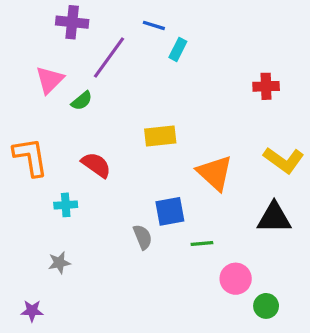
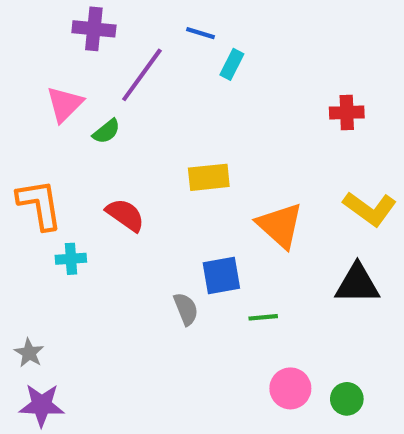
cyan cross: (66, 205) -> (71, 259), moved
gray star: (59, 263) -> (29, 353), moved, turned -30
pink circle: (236, 279) -> (290, 388), moved
purple star: (32, 311) -> (42, 405), size x1.5

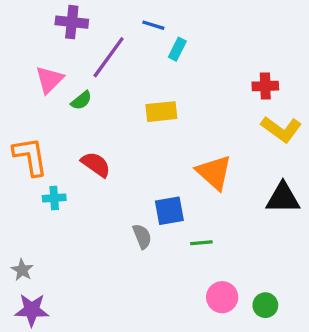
yellow rectangle: (209, 177) -> (161, 112), moved
yellow L-shape: (370, 209) -> (281, 129), moved
black triangle: (357, 284) -> (283, 198), moved

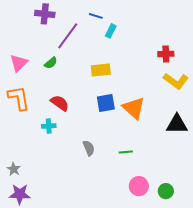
pink triangle: (49, 80) -> (19, 63), moved
cyan cross: (54, 198) -> (49, 126), moved
blue square: (169, 211) -> (106, 103), moved

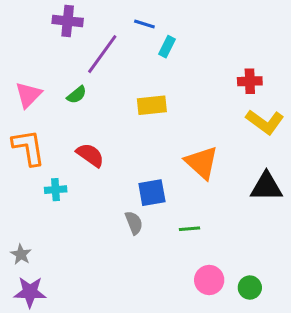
blue square: (106, 103) -> (152, 193), moved
cyan cross: (49, 126) -> (56, 190), moved

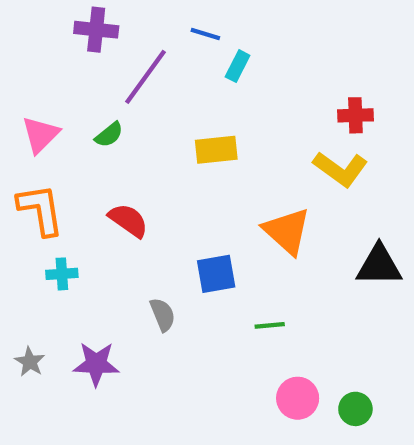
yellow L-shape: (265, 122) -> (340, 169), moved
cyan cross: (56, 190) -> (62, 274), moved
gray semicircle: (134, 223) -> (163, 315), moved
purple star: (30, 292) -> (96, 364), moved

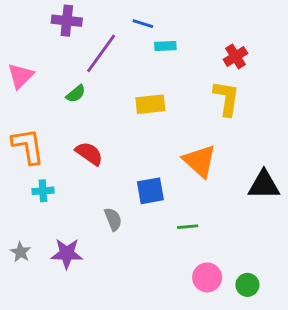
cyan rectangle: (238, 66) -> (165, 46), turned 60
red cross: (355, 115) -> (235, 56), moved, turned -30
pink triangle: (40, 135) -> (21, 76), moved
yellow L-shape: (340, 169) -> (227, 98), moved, turned -117

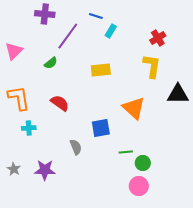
cyan rectangle: (165, 46) -> (111, 31), turned -56
black triangle: (264, 185) -> (178, 94), moved
green circle: (247, 285) -> (143, 163), moved

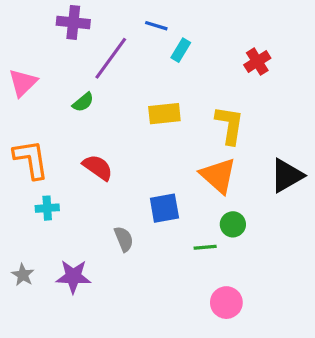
yellow L-shape: (152, 66) -> (230, 125), moved
black triangle: (178, 94) -> (287, 176), moved, turned -30
green circle: (143, 163) -> (233, 224), moved

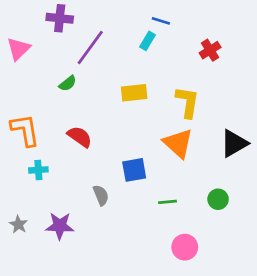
blue line: (156, 26) -> (161, 21), moved
pink triangle: (23, 83) -> (18, 49), moved
green circle: (233, 224) -> (218, 199), moved

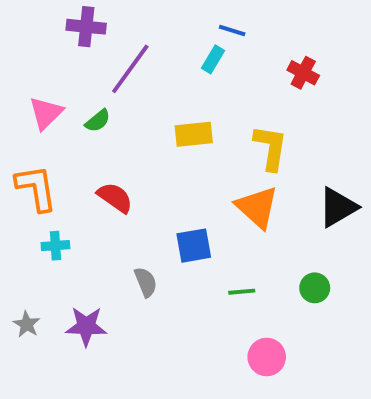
pink triangle: (18, 49) -> (46, 113), moved
red cross: (210, 50) -> (303, 73), turned -30

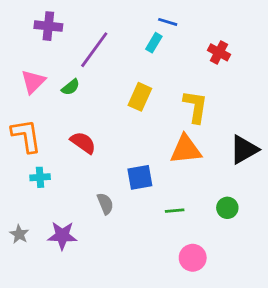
purple cross: (86, 27) -> (48, 26), moved
yellow rectangle: (194, 134) -> (140, 97), turned -60
orange triangle: (257, 207) -> (186, 150), turned -48

